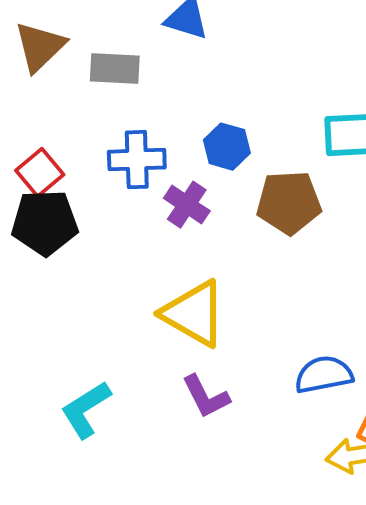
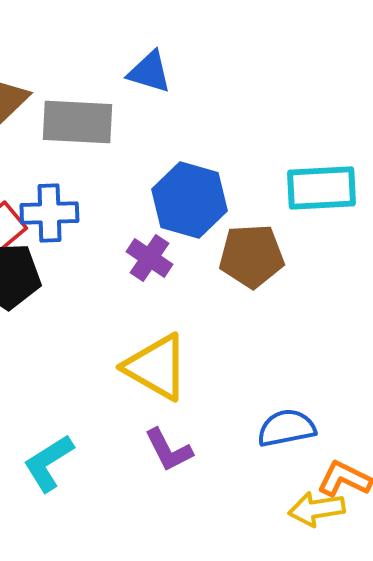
gray rectangle: (115, 69) -> (77, 122), size x1.4
blue hexagon: (227, 147) -> (189, 200), size x1.6
blue cross: (137, 160) -> (49, 213), moved

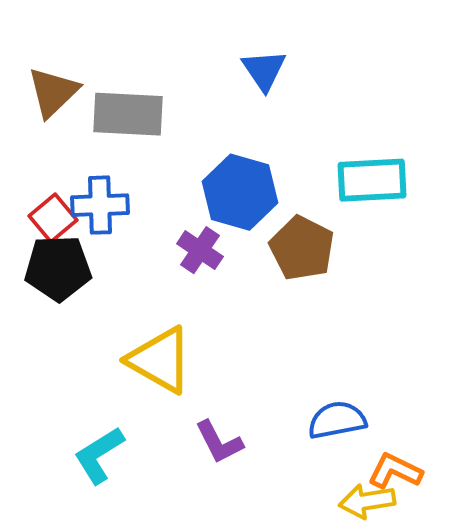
blue triangle: (149, 72) -> (264, 70), moved, turned 39
brown pentagon: (251, 256) -> (302, 248), turned 30
yellow triangle: (156, 367) -> (160, 360), moved

